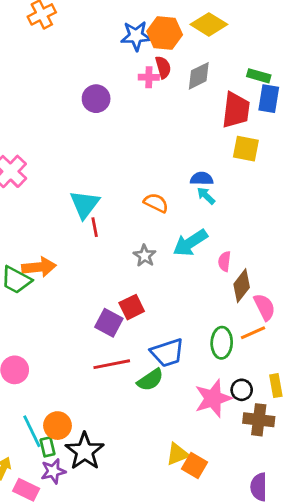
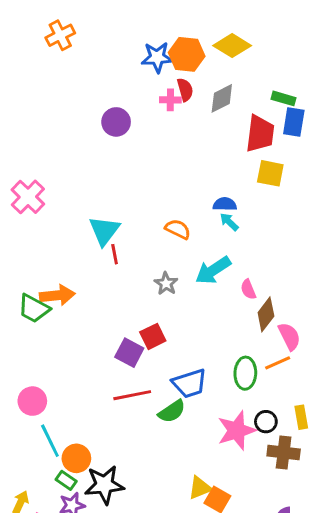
pink semicircle: (225, 261) -> (248, 289), turned -30
cyan line: (32, 431) -> (50, 441), moved
green rectangle: (48, 447) -> (66, 480), turned -42
black star: (85, 451) -> (104, 485), turned 30

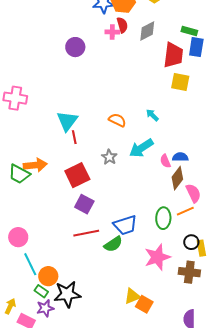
pink cross: (28, 197) -> (15, 98), turned -35
blue semicircle: (225, 204) -> (180, 157), moved
red square: (153, 336) -> (77, 175), moved, size x1.4
black circle: (266, 422) -> (191, 242), moved

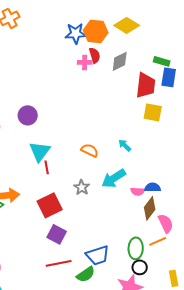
purple circle: (75, 47) -> (28, 115), moved
pink semicircle: (165, 161) -> (138, 191), turned -64
black circle: (191, 242) -> (140, 267), moved

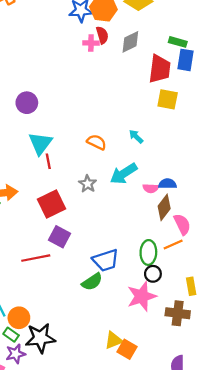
red line: (59, 263) -> (36, 258), moved

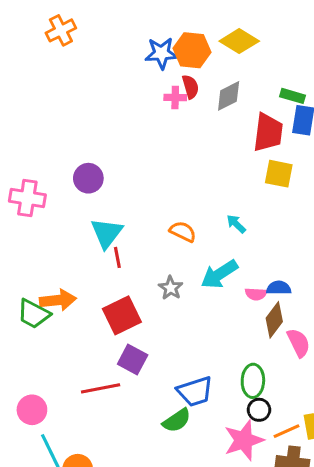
orange line: (173, 245) -> (286, 431), moved

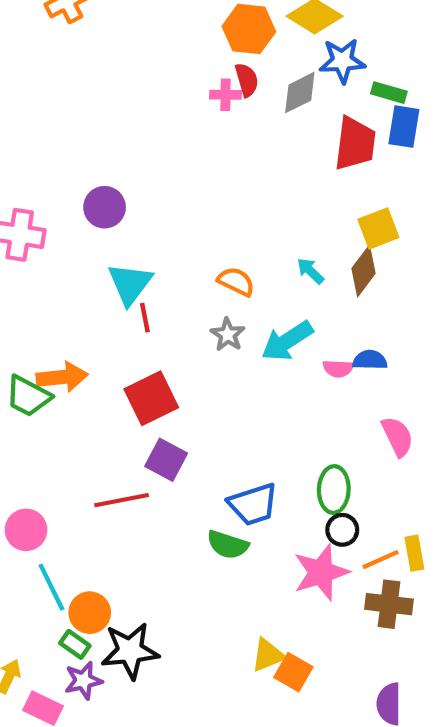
blue star: (161, 53) -> (342, 61), moved
yellow square: (279, 174) -> (378, 228), moved, turned -32
gray star: (171, 288) -> (228, 335), moved
brown diamond: (274, 320) -> (363, 271), moved
green semicircle: (177, 420) -> (228, 545), turned 52

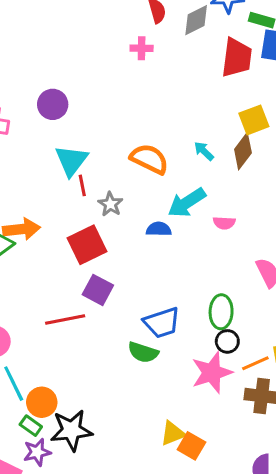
pink cross: (226, 95) -> (142, 48), moved
orange semicircle: (236, 282) -> (149, 159), size x1.4
gray star: (228, 335) -> (110, 204), moved
blue semicircle: (370, 360) -> (159, 229), moved

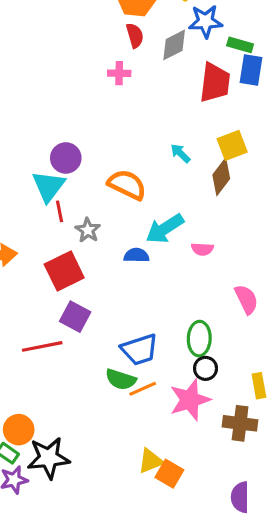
purple circle: (53, 104) -> (66, 158), moved
cyan arrow: (204, 151) -> (180, 153), moved
orange line: (255, 363) -> (143, 389), moved

